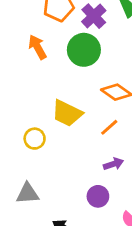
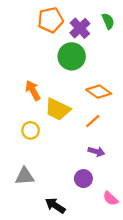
orange arrow: (37, 47) -> (33, 90), moved
purple arrow: (113, 164) -> (96, 152), turned 35

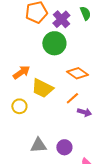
orange arrow: (33, 90) -> (21, 72), turned 84
purple arrow: (96, 152) -> (84, 112), moved
gray triangle: (25, 176) -> (38, 145), moved

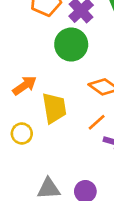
yellow trapezoid: (42, 88) -> (54, 108), turned -125

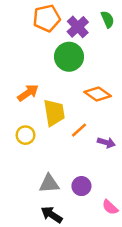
orange line: (97, 122) -> (79, 130), moved

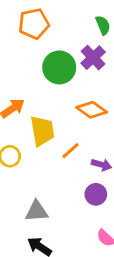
purple cross: (78, 27) -> (93, 58), moved
purple circle: (81, 186) -> (96, 194), moved

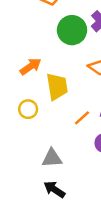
orange line: (70, 151) -> (82, 118), moved

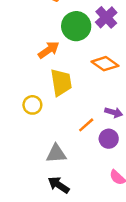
orange arrow: (31, 66) -> (49, 50), moved
orange line: (82, 118) -> (86, 125), moved

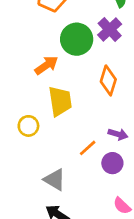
orange diamond: (105, 64) -> (108, 80), turned 72
gray triangle: (56, 154) -> (55, 180), turned 35

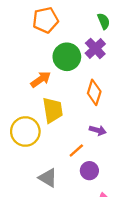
yellow circle: (28, 126) -> (25, 132), size x1.6
purple arrow: (118, 134) -> (98, 130), moved
purple circle: (112, 163) -> (89, 171), moved

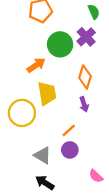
purple arrow: (98, 130) -> (84, 104), moved, turned 56
purple circle: (89, 171) -> (70, 150), moved

